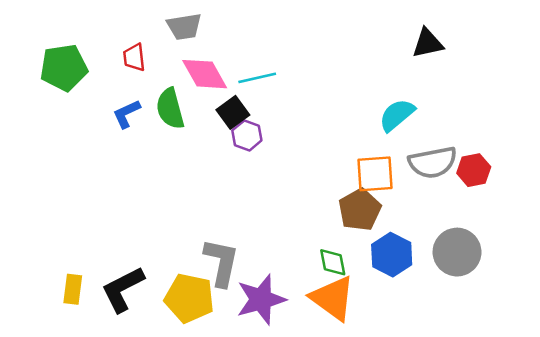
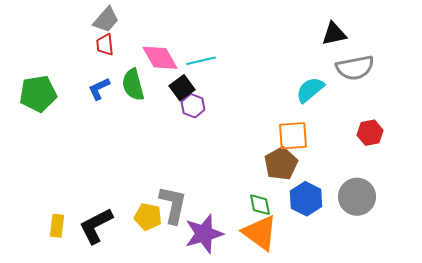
gray trapezoid: (184, 27) -> (106, 20), moved, turned -40
green pentagon: (64, 68) -> (38, 94), moved
gray semicircle: (433, 162) -> (355, 68), moved
yellow pentagon: (189, 298) -> (148, 217), moved, size x0.7

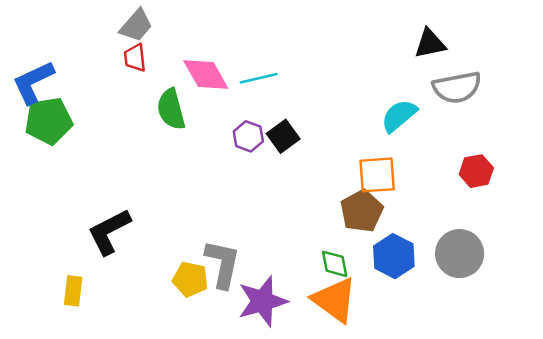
black square: (182, 88) -> (283, 136), moved
blue L-shape: (99, 89) -> (33, 82), moved, size x1.5
black L-shape: (96, 226) -> (109, 232), moved

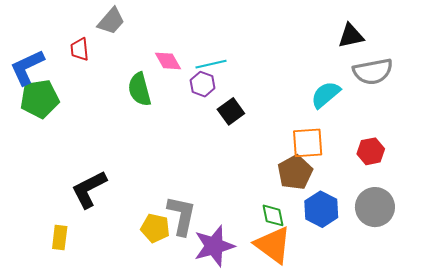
red trapezoid: (135, 58) -> (80, 49), moved
pink diamond: (206, 74) -> (168, 61), size x0.7
purple hexagon: (248, 136) -> (203, 84), moved
red hexagon: (476, 171) -> (371, 151), moved

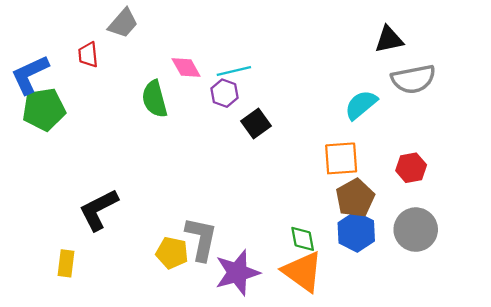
brown pentagon: (295, 172) -> (355, 198), moved

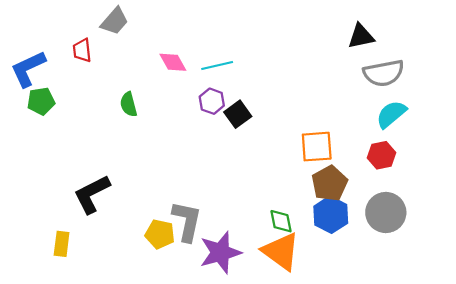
purple hexagon: (225, 93) -> (212, 101), moved
green semicircle: (155, 99) -> (129, 104), moved, size x0.7
cyan semicircle: (361, 105) -> (391, 114), moved
green pentagon: (44, 109) -> (41, 101), size x0.7

